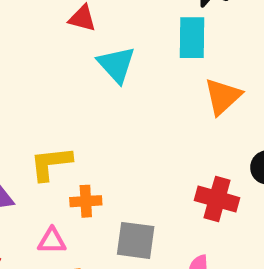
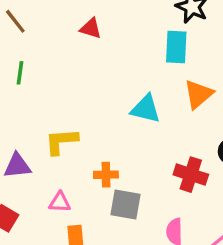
cyan triangle: (116, 65) -> (146, 109), moved, turned -36
orange cross: (86, 201) -> (106, 175), moved

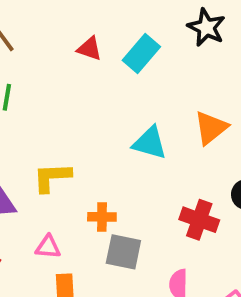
cyan rectangle: (176, 47) -> (141, 54), moved, turned 36

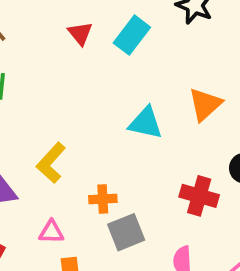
red triangle: (89, 49) -> (80, 33), turned 36
yellow L-shape: (52, 177) -> (51, 163), turned -42
gray square: (123, 252) -> (126, 232), turned -30

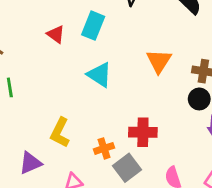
cyan triangle: (146, 123) -> (99, 75), moved, turned 36
red cross: (199, 196) -> (143, 132), moved

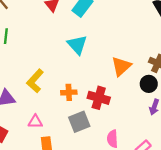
orange triangle: (159, 61) -> (121, 66), moved
orange cross: (104, 148) -> (69, 92), moved

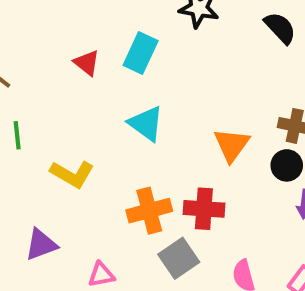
yellow L-shape: (35, 81) -> (72, 174), moved, turned -90
orange cross: (69, 92) -> (149, 211), size x1.5

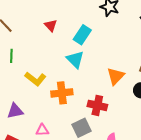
cyan rectangle: (141, 53) -> (82, 35), moved
orange cross: (149, 211) -> (62, 93), moved

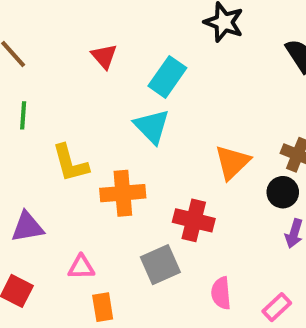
yellow L-shape: (35, 79) -> (70, 163), turned 35

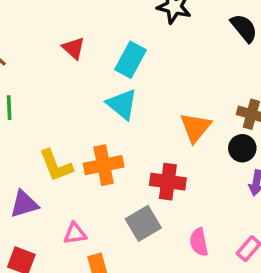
yellow L-shape: (70, 163) -> (56, 166), moved

